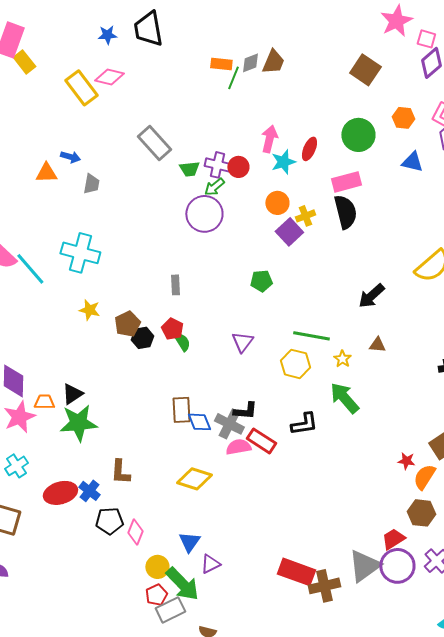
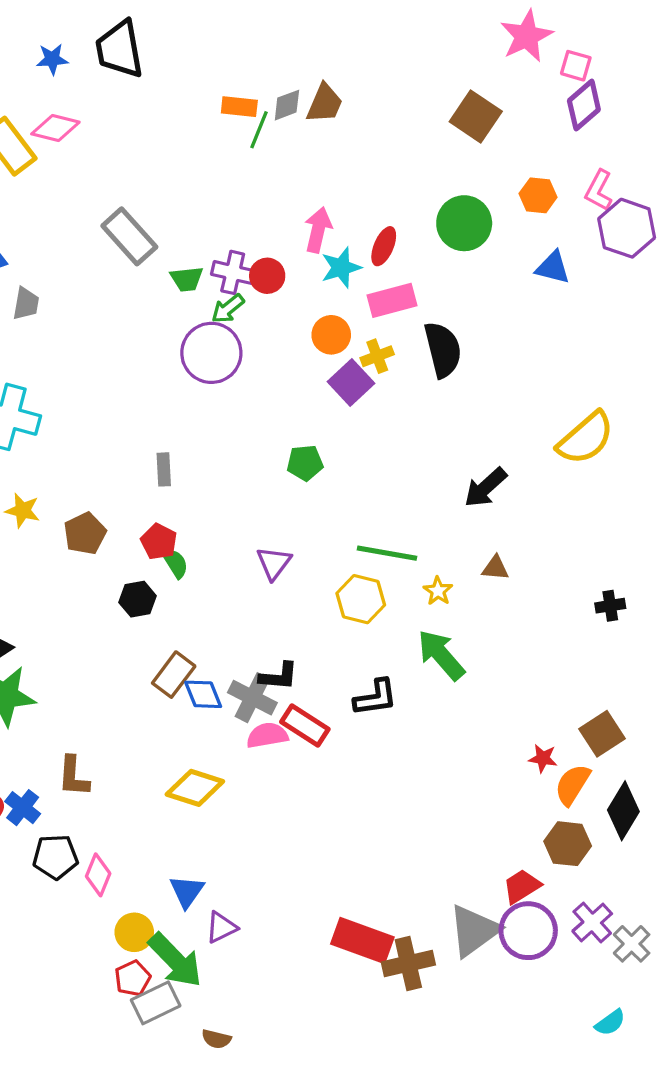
pink rectangle: (346, 182) -> (392, 300), moved
black hexagon: (142, 338) -> (138, 599), moved
brown rectangle: (181, 410) -> (174, 675), turned 40

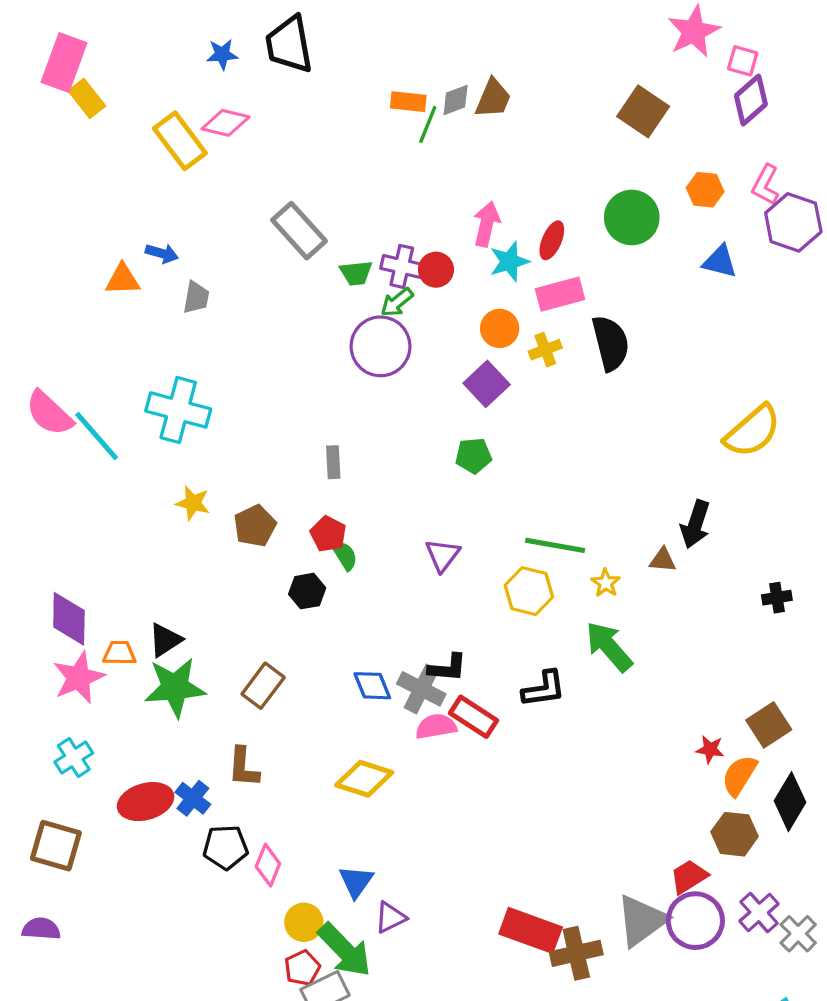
purple square: (351, 382) -> (487, 384), moved
black arrow: (485, 487) -> (695, 524), moved, turned -30
brown rectangle: (174, 675) -> (263, 686), moved

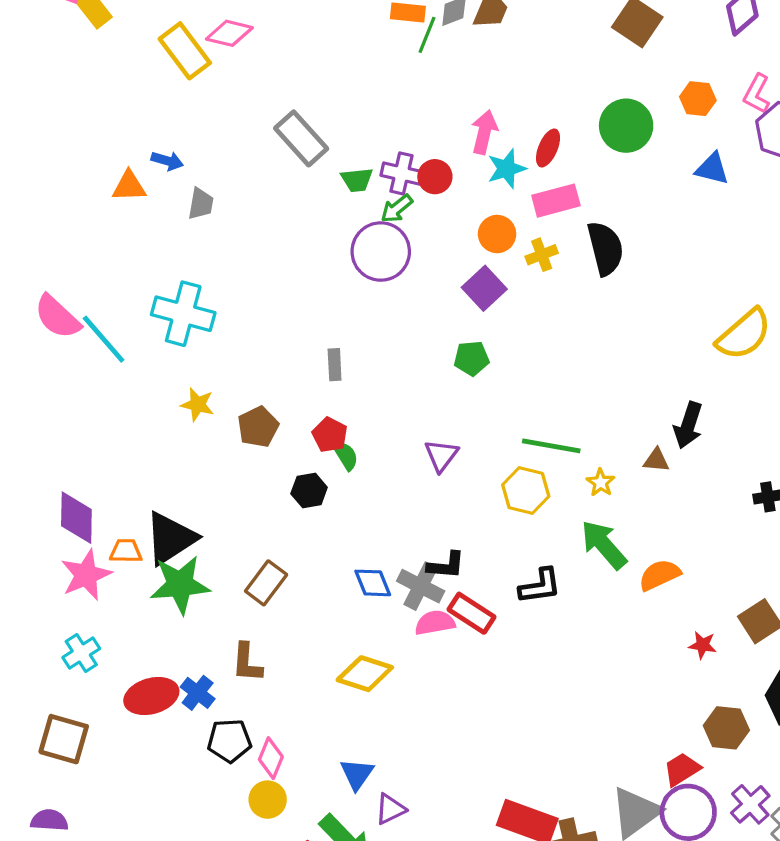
black triangle: (165, 640) -> (170, 538), size x1.6
orange semicircle: (739, 775) -> (660, 575), moved, turned 33
yellow circle: (304, 922) -> (268, 800), moved

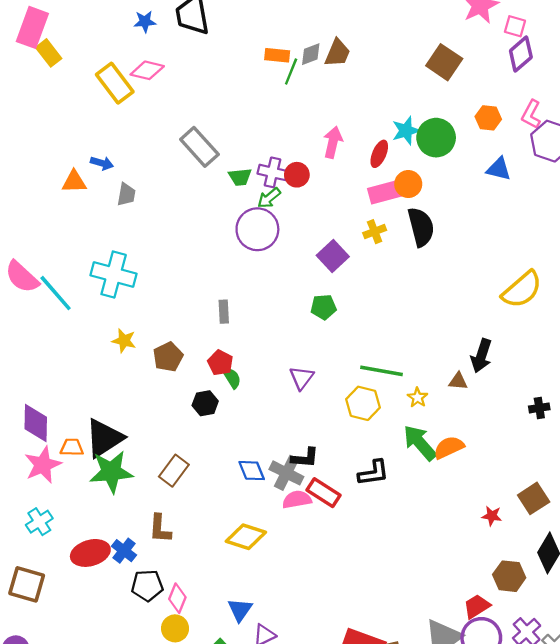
cyan star: (507, 169) -> (406, 131), moved
orange circle: (497, 234) -> (408, 184), moved
orange semicircle: (660, 575) -> (449, 447), moved

